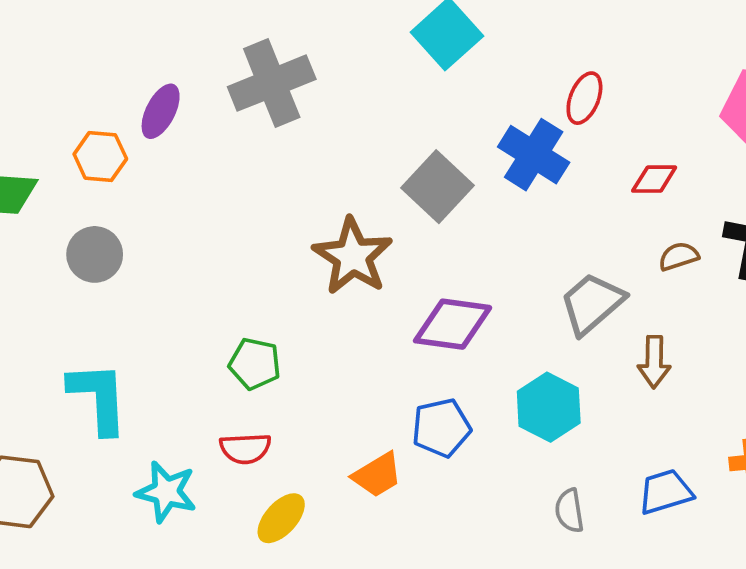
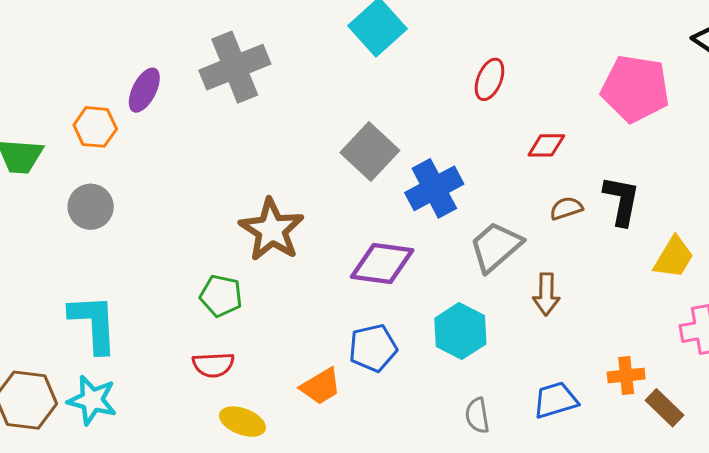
blue cross: (534, 155) -> (434, 188), moved, turned 30
brown star: (353, 256) -> (272, 230), moved
cyan star: (166, 492) -> (92, 400), moved
yellow ellipse: (281, 518) -> (242, 422), turned 69

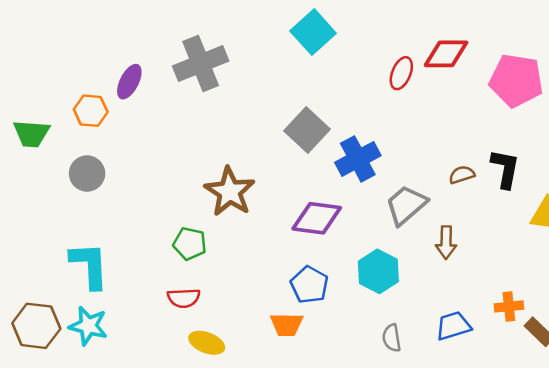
red diamond: (546, 145) -> (446, 54), moved, size x1.5
blue pentagon: (373, 348) -> (309, 285), turned -30
orange trapezoid: (321, 386) -> (286, 325), moved, turned 32

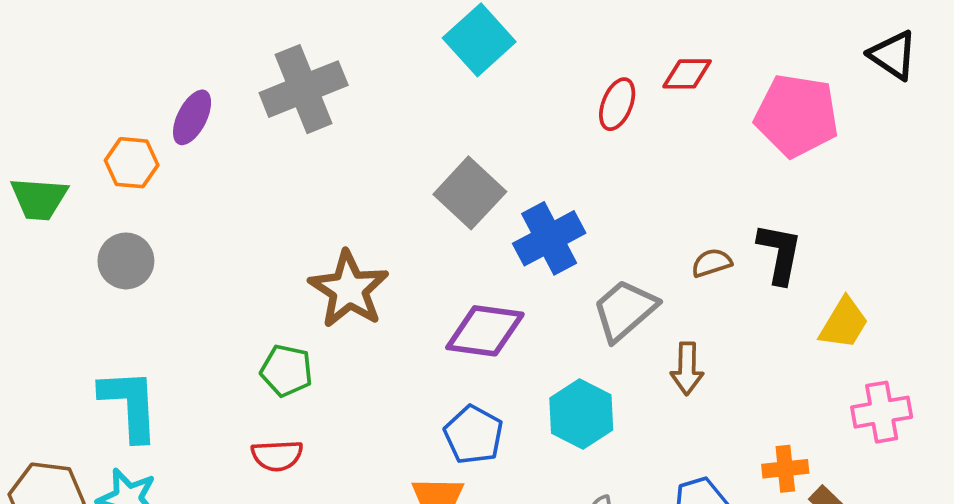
red diamond: (446, 54) -> (687, 74), size x0.7

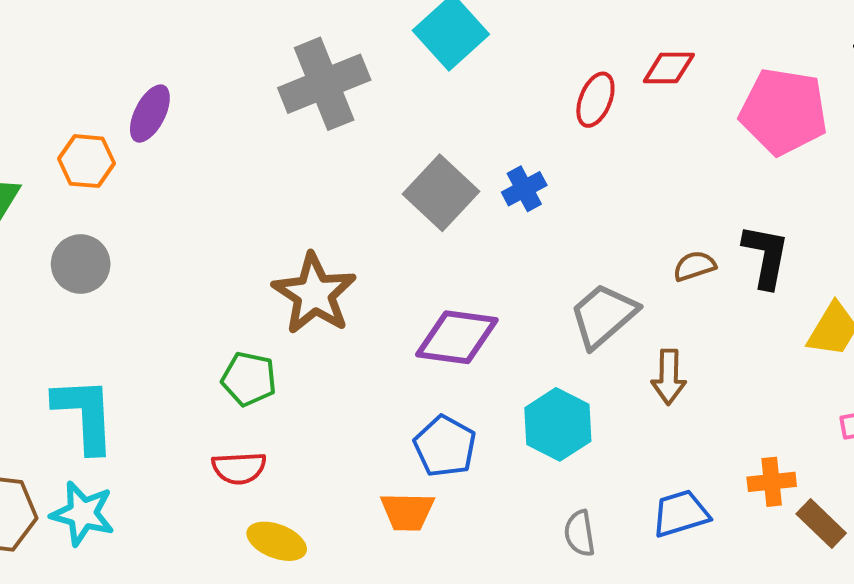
gray cross: (304, 89) -> (324, 84), moved
blue cross: (549, 238) -> (524, 189), moved, size x0.6

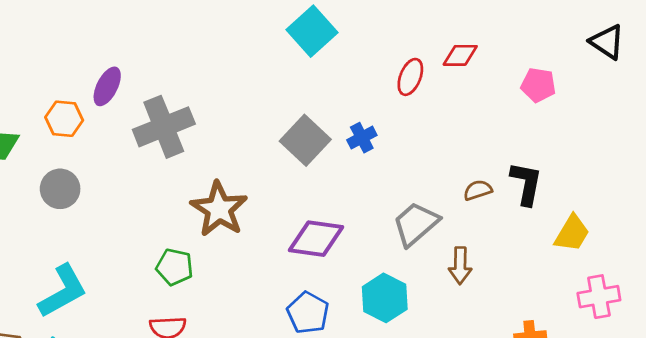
gray cross: (324, 84) -> (164, 127), moved
pink pentagon: (784, 112) -> (538, 85), size x0.6
cyan L-shape: (85, 415) -> (63, 291), turned 64

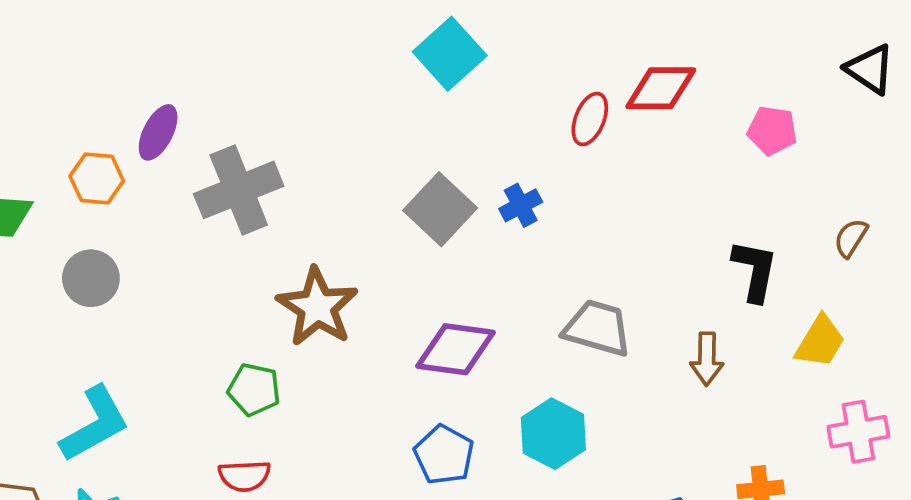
red diamond: (460, 55) -> (661, 88), size x1.4
brown semicircle: (478, 190) -> (851, 238), moved, turned -40
gray trapezoid: (416, 224) -> (597, 328), turned 57
brown arrow: (460, 266) -> (707, 359), moved

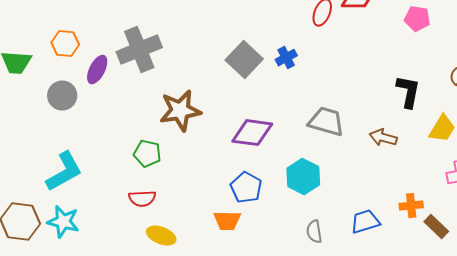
purple ellipse: (158, 132) -> (97, 70), moved
brown star: (317, 307) -> (180, 111), turned 30
brown arrow: (707, 359) -> (383, 138), turned 104

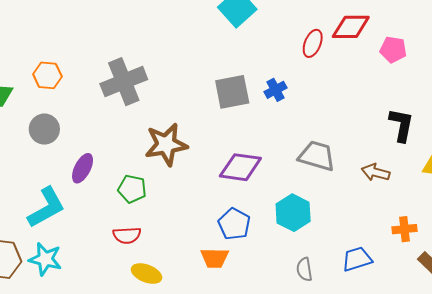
pink pentagon: (417, 19) -> (393, 50), moved
gray square: (244, 60) -> (232, 92), turned 36
purple ellipse: (97, 70) -> (83, 168), moved
orange cross: (411, 206) -> (404, 229), moved

